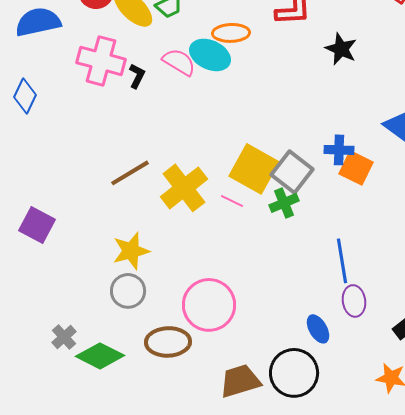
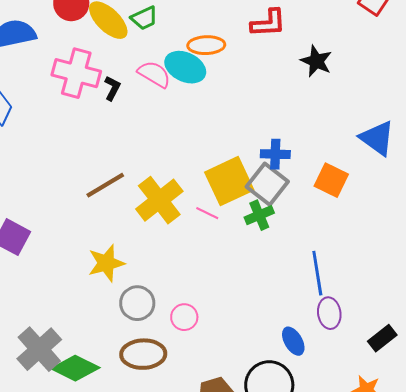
blue cross: (339, 150) -> (275, 154), moved
yellow square: (254, 169) -> (229, 181), turned 36
gray circle: (128, 291) -> (137, 303), moved
pink circle: (209, 305) -> (184, 317), size x0.5
gray cross: (64, 337) -> (39, 349), size x1.8

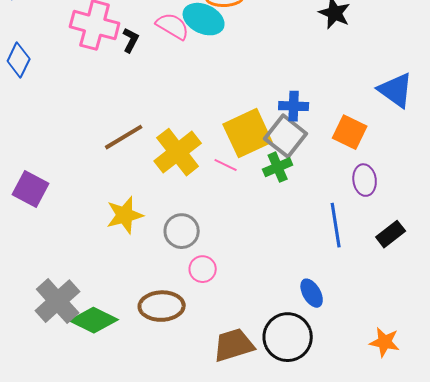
gray circle: (137, 303) -> (182, 231), moved
purple ellipse: (329, 313) -> (365, 180), moved
black rectangle: (382, 338) -> (391, 234), moved

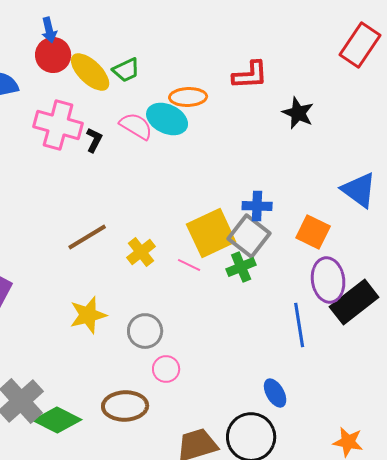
yellow cross: (178, 152) -> (141, 252), size x0.6
purple ellipse: (365, 180) -> (328, 280), size x1.4
black rectangle: (391, 234) -> (354, 302), moved, size x1.6

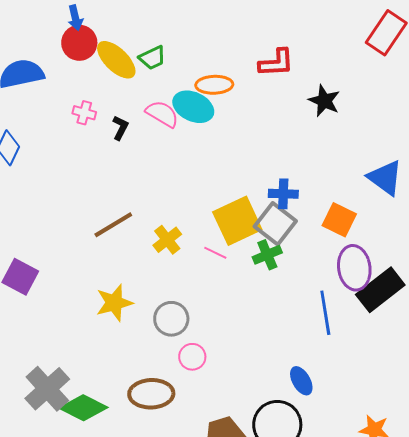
pink cross: (58, 125) -> (84, 113), size x0.5

